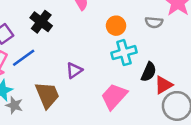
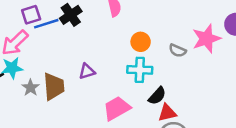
blue line: (24, 58) -> (46, 24), moved
gray star: (14, 105) -> (31, 88), moved

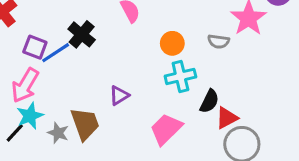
purple square: (31, 15) -> (35, 47), turned -36

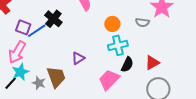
black semicircle: (209, 101) -> (127, 65), moved
red triangle: (227, 118) -> (152, 63), moved

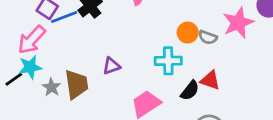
orange circle: (112, 24) -> (188, 33), moved
red triangle: (152, 63) -> (210, 80), moved, turned 35
black semicircle: (127, 65) -> (190, 91), moved

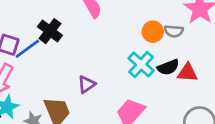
cyan cross: (168, 61) -> (141, 64), turned -32
black semicircle: (190, 91) -> (168, 67), moved, turned 45

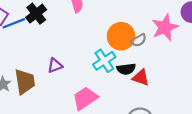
gray semicircle: (174, 31) -> (139, 40), turned -49
orange circle: (153, 32) -> (121, 36), size x1.5

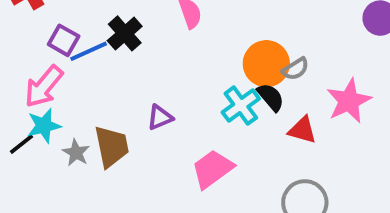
pink star: (165, 27) -> (349, 101), moved
black semicircle: (126, 69) -> (271, 97), moved, turned -120

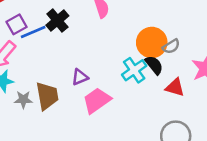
purple square: (64, 40) -> (17, 24), turned 30
gray star: (76, 153) -> (23, 100), turned -30
pink trapezoid: (212, 169) -> (97, 100), moved

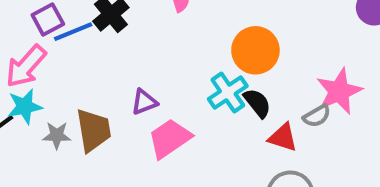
gray semicircle: (171, 46) -> (317, 116), moved
black semicircle: (154, 65) -> (257, 103), moved
red triangle: (175, 87) -> (283, 137), moved

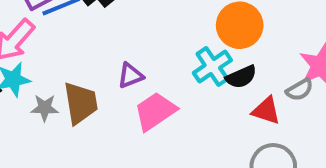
black semicircle: (257, 103) -> (241, 77), turned 104

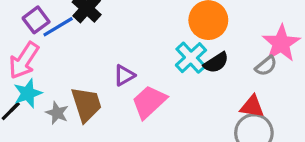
gray star: (45, 108) -> (57, 113), turned 30
red triangle: (266, 111) -> (252, 107), moved

